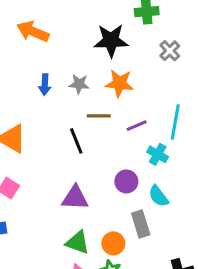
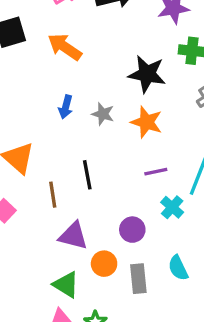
brown line: (99, 116) -> (53, 195), moved, turned 70
cyan semicircle: (158, 196) -> (178, 268), moved
orange circle: (113, 243) -> (104, 264), moved

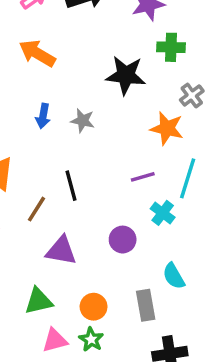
orange star: (147, 122) -> (167, 128), moved
brown line: (53, 195) -> (36, 209), turned 45
orange circle: (104, 264) -> (94, 307), moved
gray rectangle: (138, 279) -> (146, 305), moved
green triangle: (66, 285) -> (39, 301), moved, turned -40

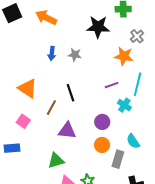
gray rectangle: (146, 305) -> (118, 159), turned 30
orange circle: (94, 307) -> (102, 145), moved

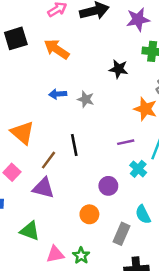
black star: (98, 27) -> (119, 69), size x0.7
blue arrow: (52, 54) -> (58, 94), turned 72
purple triangle: (67, 131) -> (43, 188), moved
orange circle: (102, 145) -> (89, 214), moved
green triangle: (56, 161) -> (30, 231), moved, turned 30

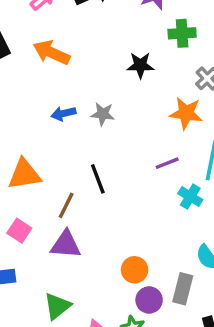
orange triangle: (22, 133) -> (24, 174), turned -40
purple circle: (108, 186) -> (149, 300), moved
green triangle: (30, 231) -> (57, 306), turned -50

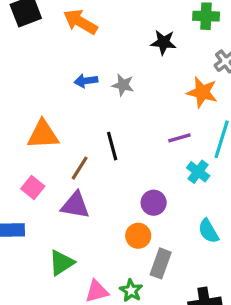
gray rectangle: (183, 289) -> (161, 263), moved
purple circle: (149, 300) -> (154, 203), moved

